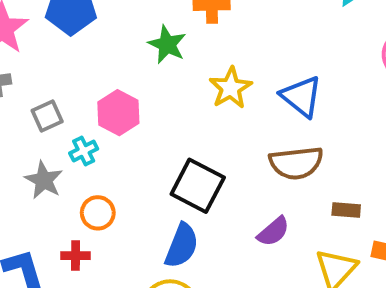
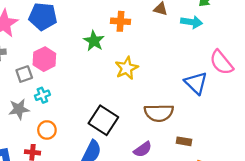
blue triangle: (301, 96) -> (196, 83), moved
pink hexagon: (118, 113) -> (44, 59), moved
gray star: (44, 180) -> (19, 109), turned 30

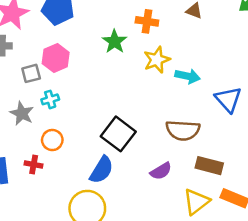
cyan arrow: (192, 22) -> (188, 76), moved
yellow star: (127, 68) -> (157, 60), moved
gray star: (19, 109) -> (22, 113), turned 30
brown rectangle: (184, 141) -> (209, 166), size x1.5

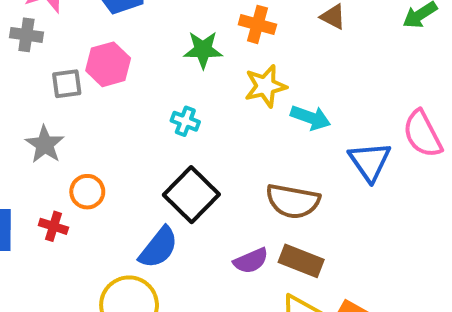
green star: (115, 42) -> (203, 50), turned 30
cyan cross: (50, 99) -> (185, 121), moved, turned 30
brown rectangle: (209, 166) -> (301, 261), moved

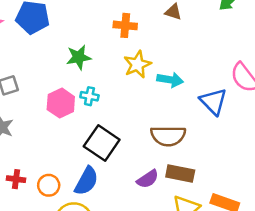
green star: (203, 50) -> (79, 57), moved
pink hexagon: (108, 64) -> (61, 103), moved
orange circle: (87, 192) -> (49, 185), moved

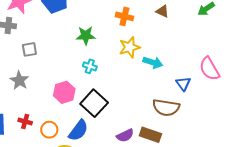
blue triangle: (213, 101) -> (183, 84), size x0.7
pink hexagon: (61, 103) -> (64, 92), moved
brown semicircle: (168, 136) -> (166, 108), moved

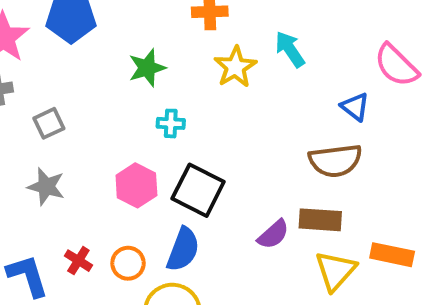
cyan arrow: (153, 62) -> (290, 49), moved, turned -126
red cross: (25, 121) -> (78, 261), turned 32

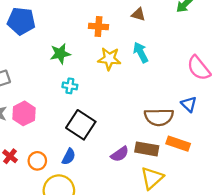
yellow star: (235, 67) -> (109, 59), turned 30
blue triangle: (355, 107) -> (189, 104), moved
pink hexagon: (136, 185) -> (24, 113), moved
blue semicircle: (183, 249) -> (69, 157), size x0.7
orange rectangle: (392, 255) -> (178, 144), moved

